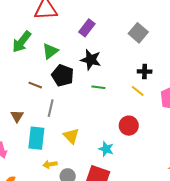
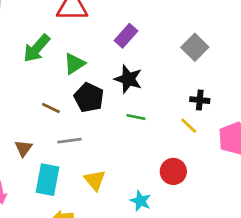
gray line: (51, 108) -> (69, 141), turned 66

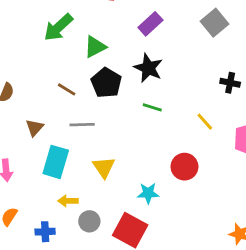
gray square: (195, 47) -> (215, 23), moved
black cross: (200, 100) -> (230, 83), moved
cyan star: (141, 201) -> (148, 193), turned -30

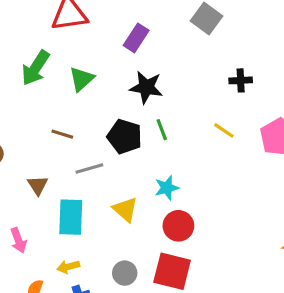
black pentagon: (106, 83) -> (125, 136), moved
green line: (152, 107) -> (162, 130), turned 66
red circle: (184, 167) -> (178, 226), moved
cyan star: (148, 193) -> (167, 188), moved
yellow arrow: (68, 201) -> (68, 267), moved

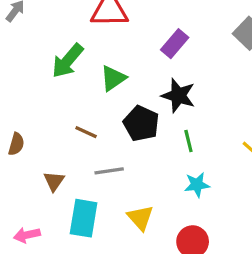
black pentagon: (125, 136) -> (141, 123), moved
cyan star: (167, 188) -> (197, 185), moved
pink arrow: (18, 240) -> (27, 235), turned 90

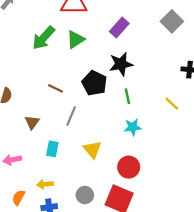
green triangle: (113, 78) -> (76, 39), moved
black star: (178, 96) -> (121, 64), turned -30
gray line: (109, 171) -> (71, 116), turned -60
cyan rectangle: (84, 218) -> (52, 149), size x0.6

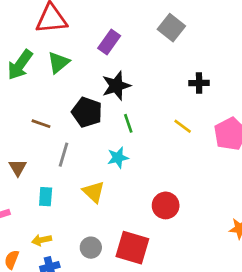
cyan star: (133, 127) -> (118, 158), moved
red circle: (129, 167) -> (166, 205), moved

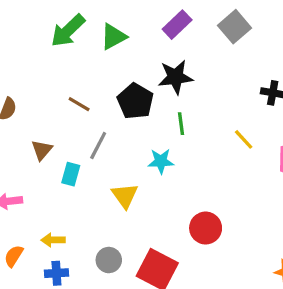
gray square: (171, 28) -> (235, 27), moved
cyan rectangle: (46, 197) -> (71, 174), moved

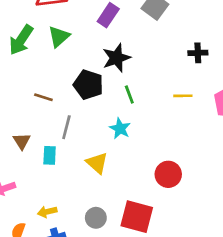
yellow line: (244, 139) -> (183, 96), turned -36
cyan star: (161, 161) -> (120, 129), turned -30

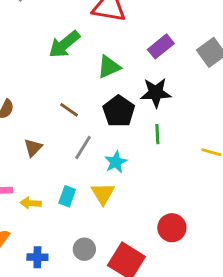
green triangle: (59, 36) -> (109, 67), moved
cyan star: (120, 129) -> (116, 162), moved
cyan rectangle: (50, 155) -> (67, 196), moved
yellow arrow: (47, 212) -> (31, 203), moved

